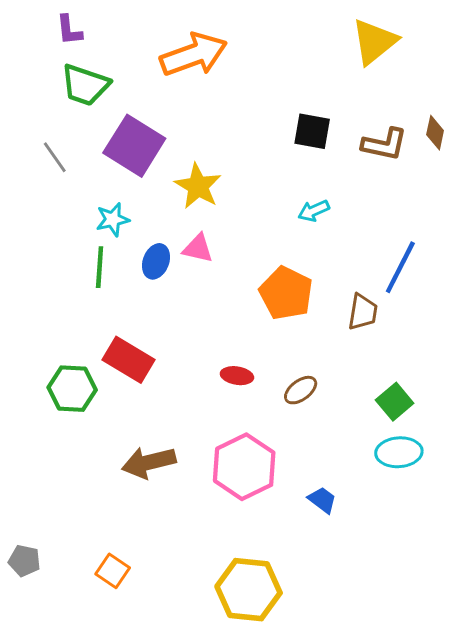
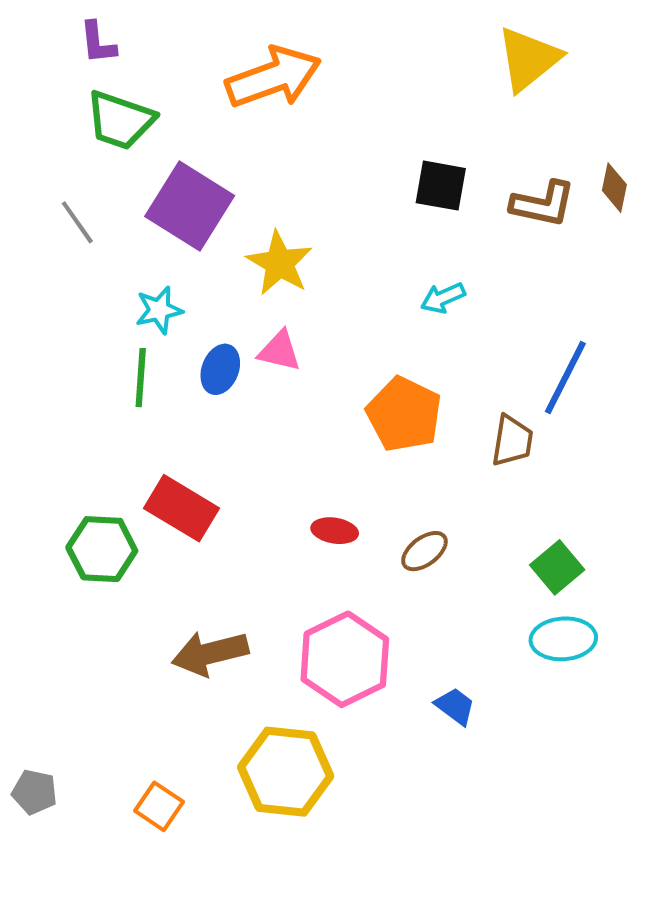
yellow hexagon: (249, 590) -> (286, 772), moved

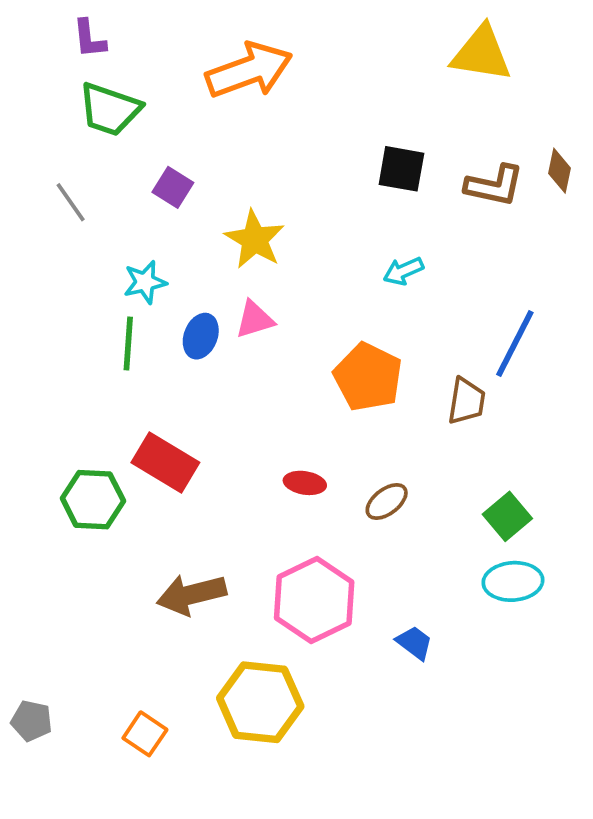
yellow triangle: (529, 59) -> (481, 54), turned 48
purple square: (190, 206) -> (173, 187), size x0.5
pink triangle: (279, 351) -> (255, 319), turned -30

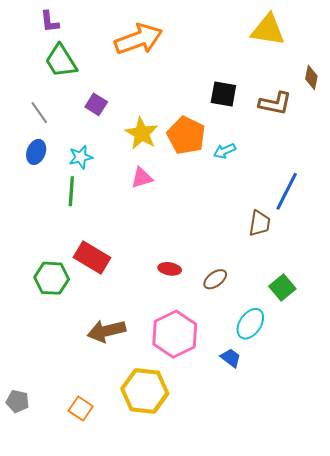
green trapezoid: (110, 109) -> (61, 61), turned 39
brown diamond: (559, 171) -> (311, 77), moved
blue ellipse: (201, 336) -> (36, 152), moved
orange pentagon: (368, 377) -> (186, 135), moved
cyan ellipse: (513, 581) -> (250, 324), moved, turned -52

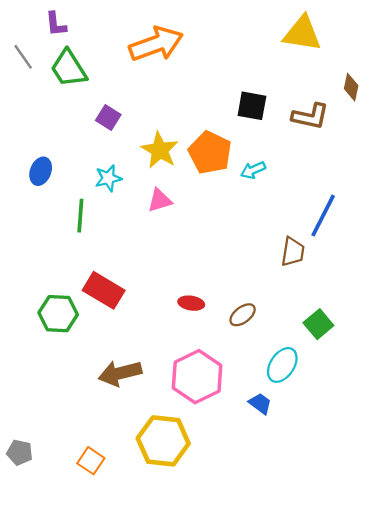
gray line: (39, 113) -> (23, 57), moved
cyan star: (81, 157) -> (108, 178), moved

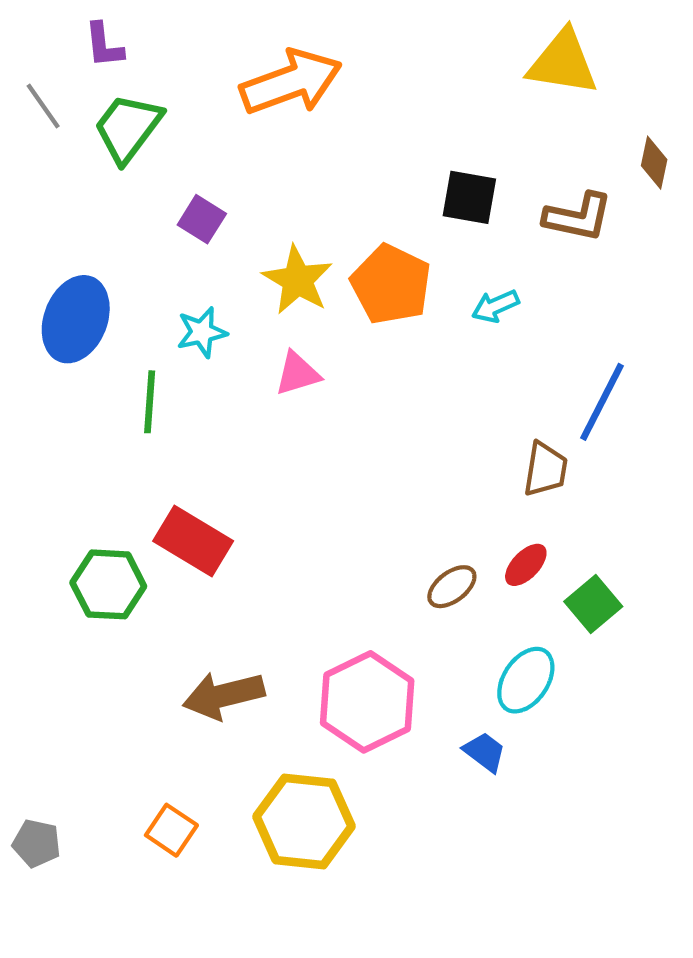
green trapezoid: (69, 68) -> (128, 128), turned 69
cyan arrow: (253, 170) -> (495, 306), moved
blue ellipse: (41, 171) -> (76, 319), size x1.6
red ellipse: (191, 303) -> (526, 565), moved, turned -55
orange square: (91, 461) -> (171, 830), moved

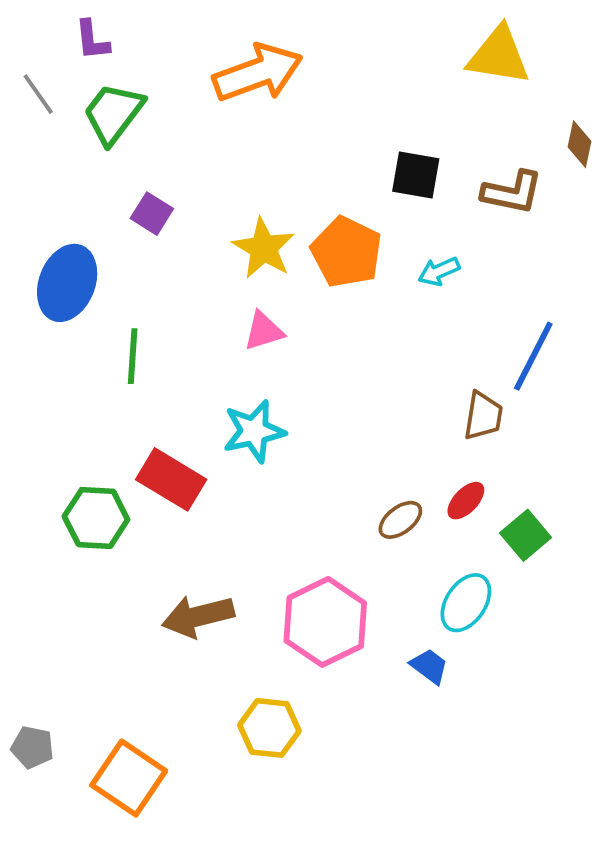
purple square: (202, 219) -> (152, 214), moved
cyan star: (202, 332) -> (254, 431), moved, size x1.4
yellow hexagon: (304, 821) -> (269, 728), size x0.7
orange square: (171, 830) -> (129, 778), moved, size x1.6

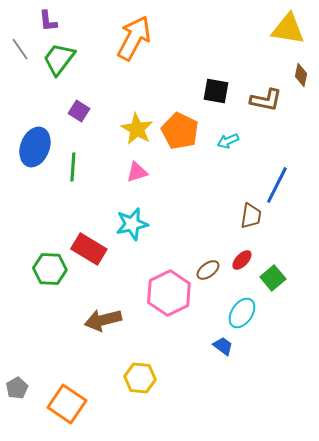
yellow triangle: (499, 56) -> (288, 29), moved
orange arrow: (258, 73) -> (134, 38), turned -42
green line: (133, 356) -> (73, 167), moved
pink hexagon: (325, 622) -> (169, 293), moved
gray pentagon: (32, 747) -> (17, 388), turned 30

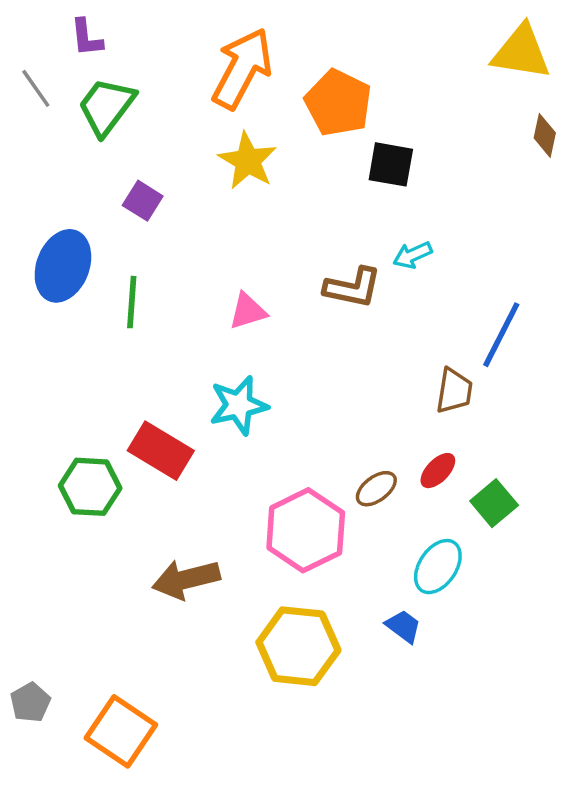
brown L-shape: (266, 100) -> (353, 288), moved
yellow star: (137, 129) -> (248, 161), moved
orange pentagon: (180, 131) -> (338, 103), moved
yellow hexagon: (140, 378) -> (298, 646), moved, size x1.4

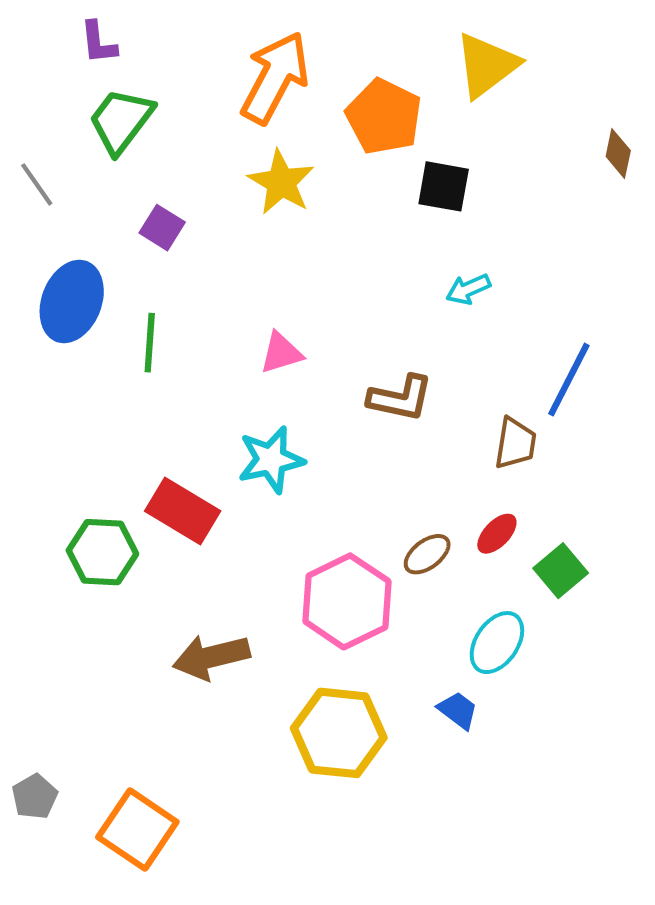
yellow triangle: (521, 52) -> (487, 65), moved, turned -46
gray line: (36, 88) -> (37, 184), moved
brown L-shape: (353, 288) -> (400, 398), moved

